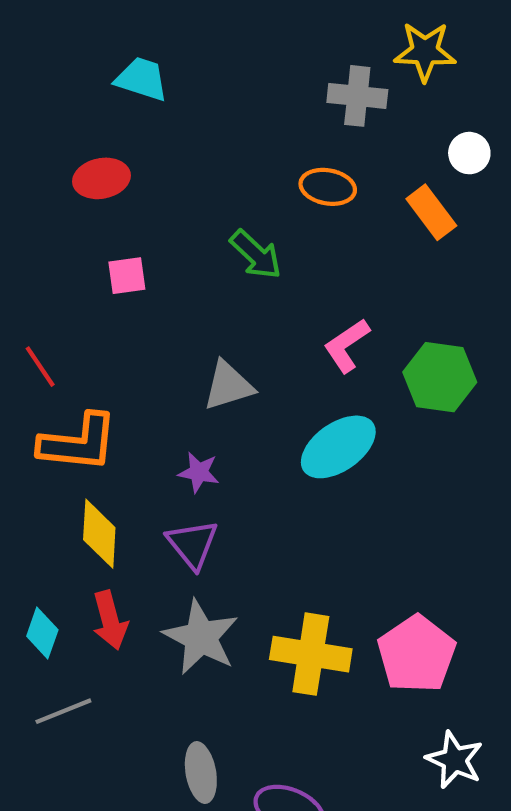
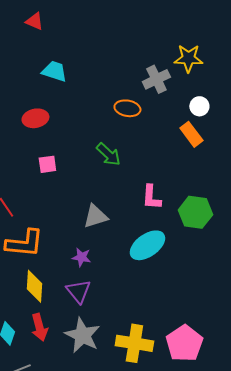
gray cross: (357, 96) -> (156, 79), turned -32
white circle: (469, 153) -> (199, 106), moved
orange ellipse: (328, 187) -> (127, 108), moved
pink L-shape: (347, 345) -> (151, 197), turned -52

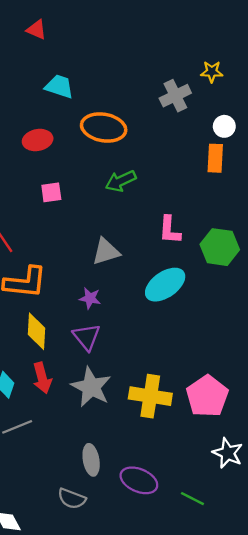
yellow star: (188, 58) -> (212, 72), size x0.7
orange ellipse: (127, 108) -> (104, 127), moved, size x1.5
orange rectangle: (191, 134) -> (215, 158), turned 40
green arrow: (108, 154) -> (121, 181), turned 112

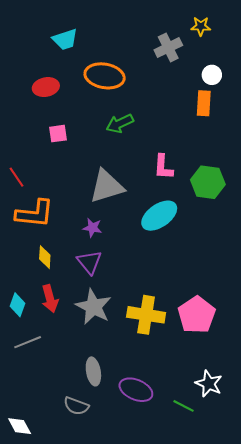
cyan trapezoid: (59, 87) -> (65, 39), turned 144
gray triangle: (106, 252) -> (107, 186), size x1.4
yellow diamond: (36, 331) -> (45, 257), size x0.7
white star: (228, 453) -> (209, 384), moved

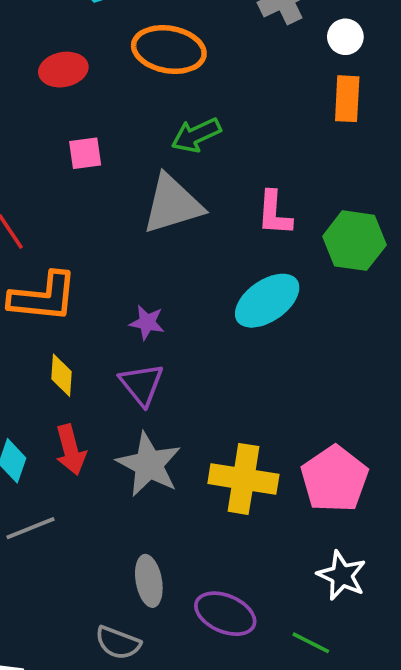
white circle: (212, 75) -> (345, 37), moved
gray triangle: (107, 186) -> (172, 204), moved
white star: (209, 384) -> (342, 575), moved

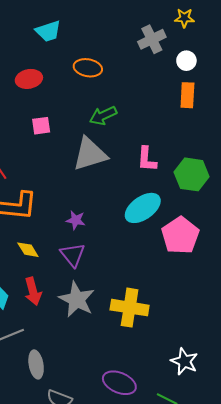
orange ellipse: (169, 50) -> (88, 68), size x0.7
yellow diamond: (61, 375) -> (28, 250), turned -35
pink pentagon: (334, 479) -> (180, 235), moved
gray ellipse: (149, 581) -> (36, 364), moved

